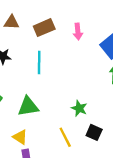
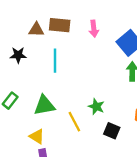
brown triangle: (12, 22) -> (36, 30), moved
brown rectangle: (44, 28) -> (60, 25), turned 30
yellow line: (65, 137) -> (74, 122), moved

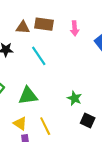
cyan line: (55, 61) -> (39, 56), turned -36
yellow line: (74, 122) -> (45, 126), moved

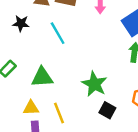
green star: (75, 98) -> (94, 84), size x1.5
yellow triangle: (20, 123) -> (31, 108), turned -40

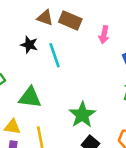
black star: (21, 23) -> (29, 45), moved

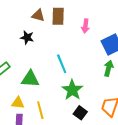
brown rectangle: (70, 20) -> (58, 16), turned 72
cyan line: (55, 55) -> (62, 64), moved

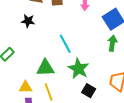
green triangle: (30, 79) -> (45, 68), moved

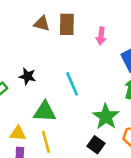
black star: (28, 21) -> (28, 76), moved
green star: (79, 69) -> (106, 117), moved

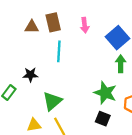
cyan line: (72, 84) -> (59, 51), moved, turned 40
green triangle: (45, 112) -> (52, 101), turned -30

